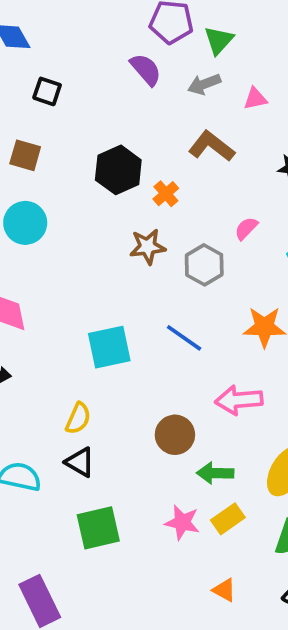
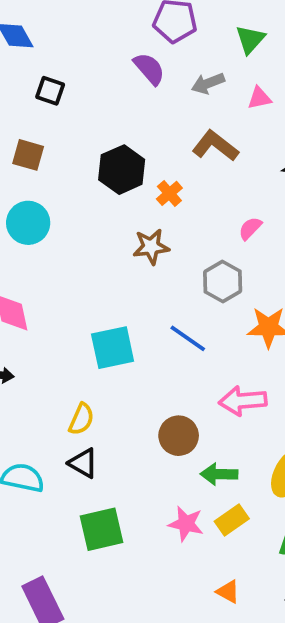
green triangle: (219, 40) -> (250, 39), moved
gray hexagon: (204, 265) -> (223, 282), moved

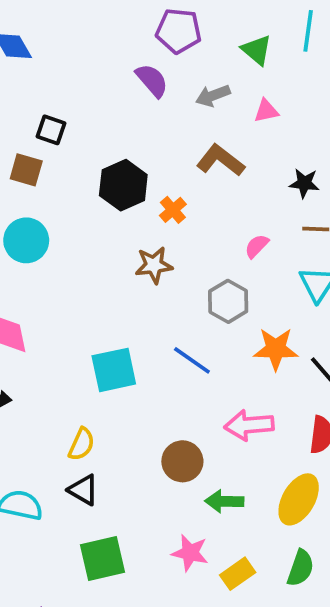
green triangle: (250, 39) -> (257, 50), turned -32
black square: (50, 91) -> (51, 130), moved
yellow rectangle: (232, 520) -> (238, 574), moved

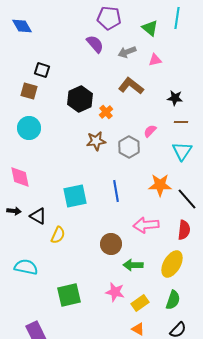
gray hexagon: (228, 301) -> (129, 147), moved
blue line: (192, 360) -> (116, 191), turned 45
black triangle: (83, 490) -> (38, 216), moved

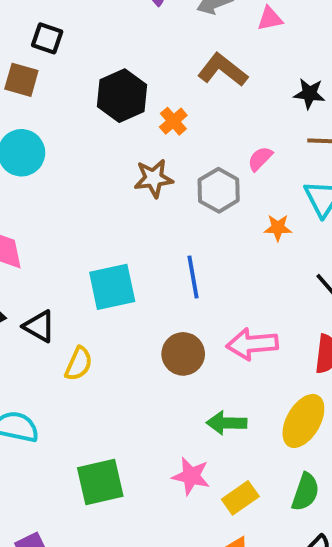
orange star: (160, 185) -> (278, 228), moved, size x0.6
brown circle: (111, 244) -> (183, 354), moved

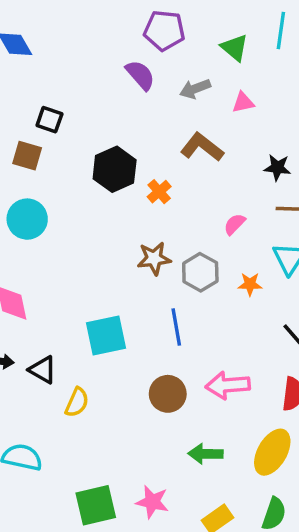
brown star: (154, 178) -> (154, 258), moved
gray hexagon: (219, 190) -> (200, 272), moved
pink star: (191, 476) -> (152, 502), moved

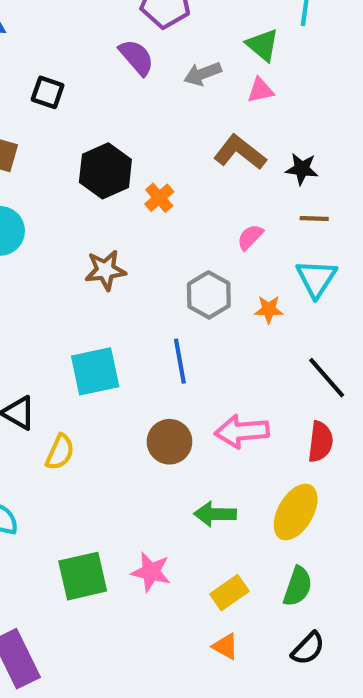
green triangle: (235, 48) -> (263, 45), moved
black square: (49, 120) -> (48, 92), moved
brown L-shape: (202, 147) -> (240, 152), moved
brown star: (154, 258) -> (105, 270), moved

